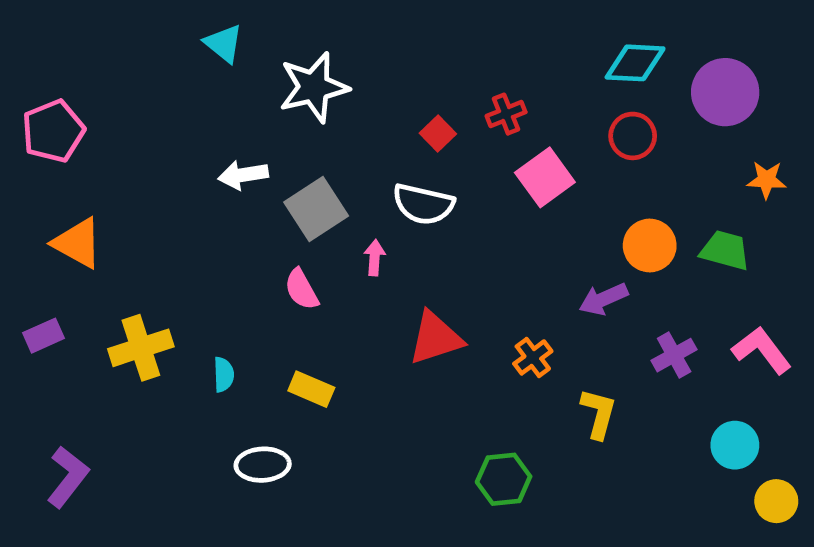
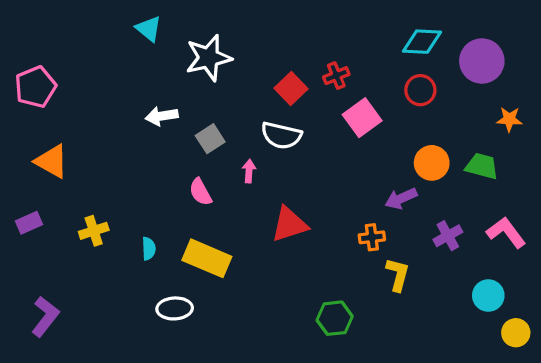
red square: (438, 134) -> (291, 89), size x1.4
gray square: (316, 209) -> (210, 139), size x0.7
yellow cross: (141, 348) -> (94, 231), size x0.7
orange cross: (533, 357) -> (372, 237), moved, turned 30
yellow rectangle: (311, 389) -> (207, 258), size x1.6

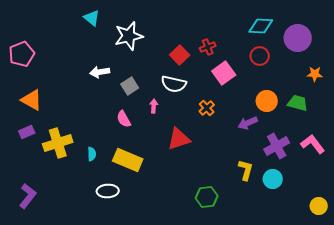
purple rectangle: (29, 223) -> (27, 132), moved
yellow cross: (94, 231) -> (58, 143), size x1.6
purple cross: (448, 236) -> (277, 146), size x1.4
orange cross: (372, 237) -> (207, 108), moved, turned -35
cyan circle: (488, 296) -> (273, 179), moved

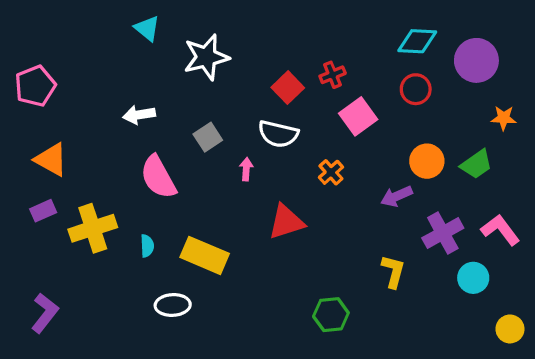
white arrow: (100, 72) -> (139, 115), moved
green trapezoid: (298, 103) -> (476, 164), turned 130
pink semicircle: (124, 119) -> (158, 177), moved, size x1.6
cyan circle: (273, 179) -> (473, 278), moved

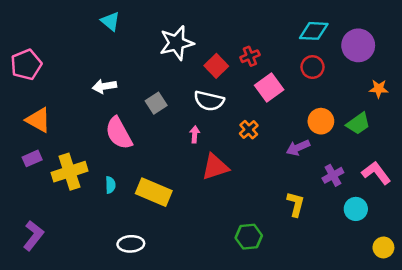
white star: (206, 57) -> (177, 43), moved
pink arrow: (246, 169) -> (195, 134), moved
purple cross: (443, 233) -> (333, 175), size x0.7
white ellipse: (173, 305) -> (131, 244), moved

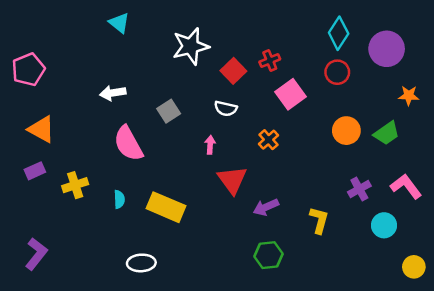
cyan diamond: (314, 31) -> (339, 33), turned -60
white semicircle: (209, 101) -> (226, 109), size x0.7
purple arrow: (298, 148) -> (266, 207), moved
red triangle: (215, 167) -> (232, 180), turned -48
yellow cross: (69, 172) -> (75, 185), size x0.7

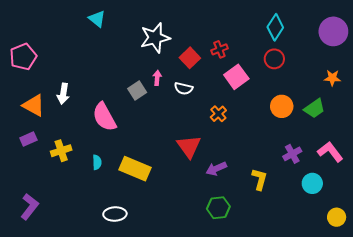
purple circle: (387, 49) -> (333, 31), moved
white arrow: (113, 93) -> (63, 94), moved, turned -72
pink arrow: (210, 145) -> (157, 78), moved

